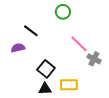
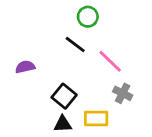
black line: (31, 31) -> (75, 45), moved
gray cross: (94, 59) -> (123, 93), moved

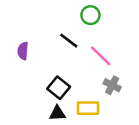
green circle: (88, 17) -> (90, 15), moved
purple semicircle: (25, 67) -> (23, 51), moved, turned -72

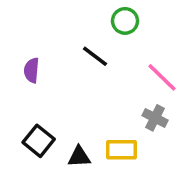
pink line: (101, 56) -> (162, 77), moved
black square: (59, 88) -> (39, 141), moved

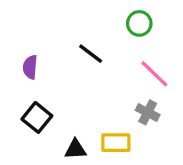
green circle: (125, 21) -> (139, 23), moved
black square: (39, 141) -> (37, 117), moved

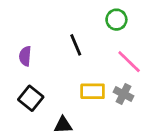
black line: (91, 54) -> (76, 45), turned 30
yellow rectangle: (116, 143) -> (93, 91), moved

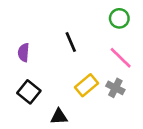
green circle: (116, 20) -> (119, 18), moved
yellow rectangle: (93, 91) -> (87, 85), turned -40

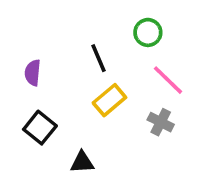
green circle: (119, 18) -> (148, 32), moved
yellow rectangle: (87, 85) -> (109, 100), moved

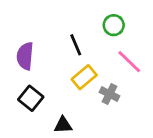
purple semicircle: (33, 73) -> (25, 56), size x1.4
gray cross: (161, 122) -> (109, 94), moved

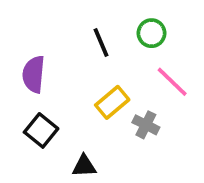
black line: (76, 45) -> (101, 43), moved

